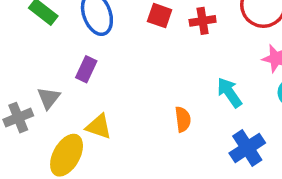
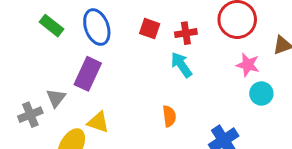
purple rectangle: (86, 69) -> (88, 74), size x1.5
cyan arrow: (229, 93) -> (181, 65), moved

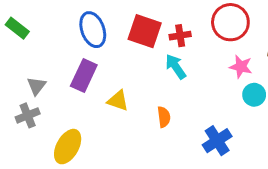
green rectangle: (51, 26) -> (17, 28), moved
red square: (150, 29) -> (145, 31), size x1.6
gray triangle: (56, 98) -> (36, 86), moved
yellow triangle: (98, 122) -> (118, 101), moved

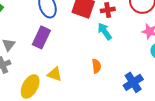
yellow triangle: (118, 101) -> (55, 74), moved

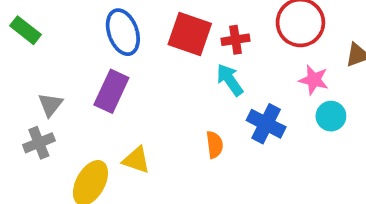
blue cross: (133, 82) -> (266, 124), moved, turned -30

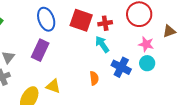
cyan circle: (331, 116) -> (147, 63), moved

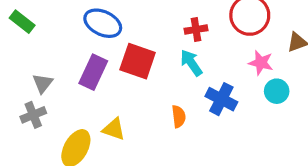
blue ellipse: (46, 19) -> (103, 23), turned -45
red square: (81, 20) -> (138, 61), moved
cyan circle: (147, 63) -> (277, 91), moved

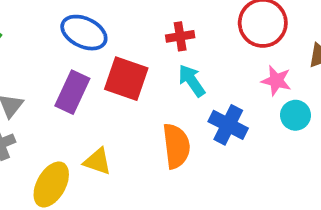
red cross: (196, 30) -> (180, 36), moved
orange semicircle: (179, 116) -> (176, 146), size x1.6

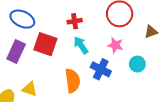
pink star: (276, 81) -> (115, 45), moved

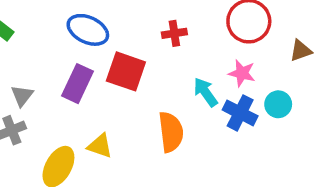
cyan arrow: (81, 45) -> (206, 92), moved
blue cross: (101, 69) -> (240, 113), moved

